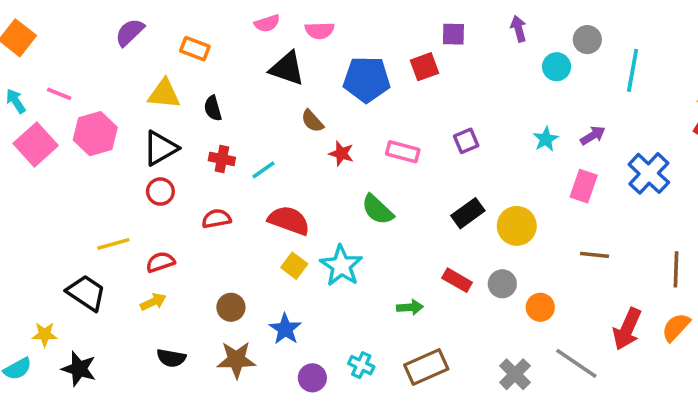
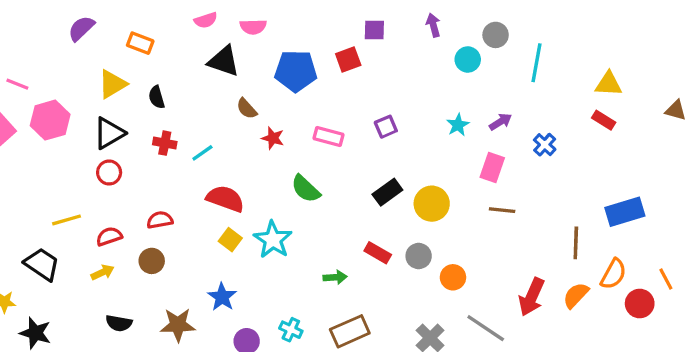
yellow triangle: (164, 94) -> (112, 84), turned -36
blue cross: (649, 173) -> (545, 145), moved, size x0.6
red semicircle: (216, 219) -> (160, 220), moved
brown line: (595, 255) -> (502, 210), moved
brown circle: (231, 307) -> (152, 261), moved

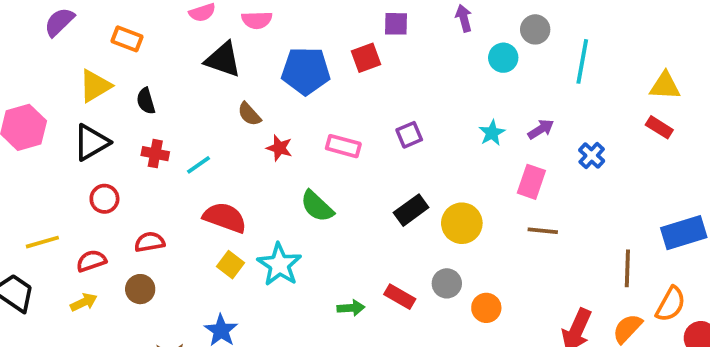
red circle: (109, 172) -> (104, 199), moved
red rectangle: (378, 253) -> (400, 297), moved

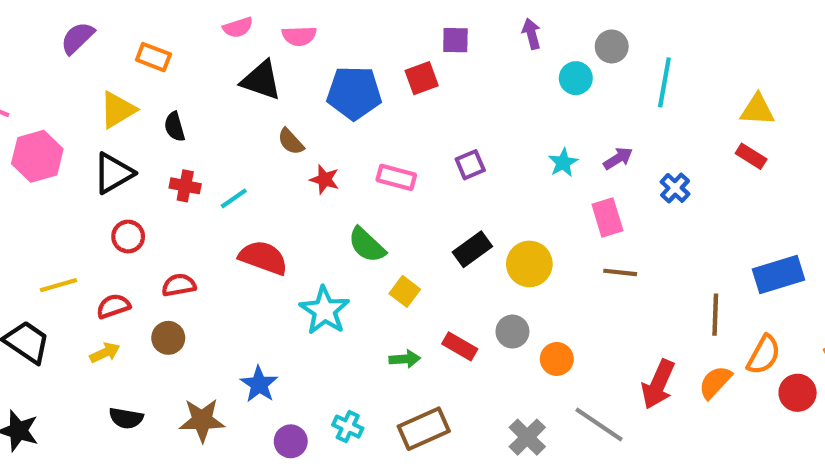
pink rectangle: (531, 182) -> (607, 218), turned -36
yellow square: (230, 265) -> (405, 291), moved

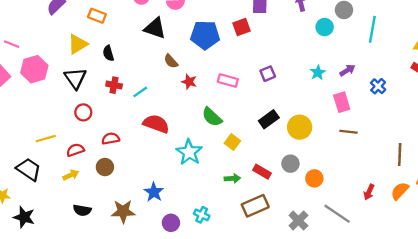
black triangle: (113, 173) -> (75, 78), turned -35
red arrow: (658, 384) -> (369, 192), size x0.6
brown rectangle: (424, 429) -> (255, 206), moved

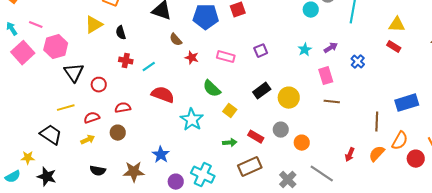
black triangle: (75, 78) -> (74, 73), moved
cyan cross: (202, 215) -> (203, 175), size x1.6

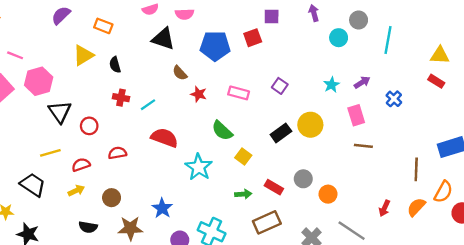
purple square: (261, 51) -> (280, 86), turned -32
yellow circle: (289, 98) -> (310, 125), moved
brown circle: (118, 133) -> (112, 198), moved

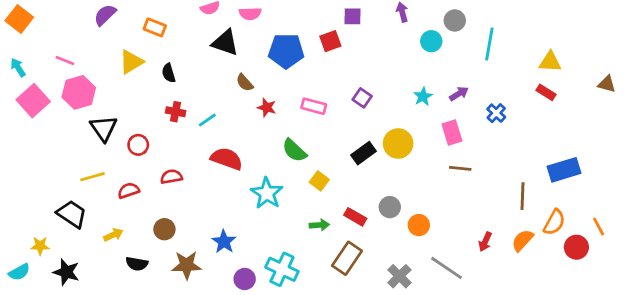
pink line: (15, 55) -> (65, 61), moved
yellow arrow: (76, 191) -> (113, 235), moved
brown rectangle: (267, 222) -> (347, 258), turned -32

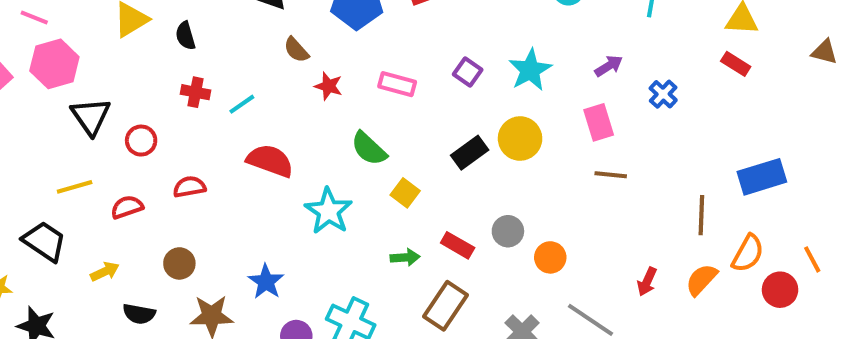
cyan star: (423, 97) -> (530, 70), moved, size x1.5

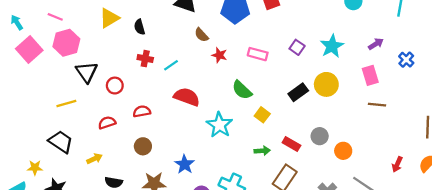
yellow line: (75, 187) -> (66, 104), moved
brown circle: (179, 263) -> (143, 146), moved

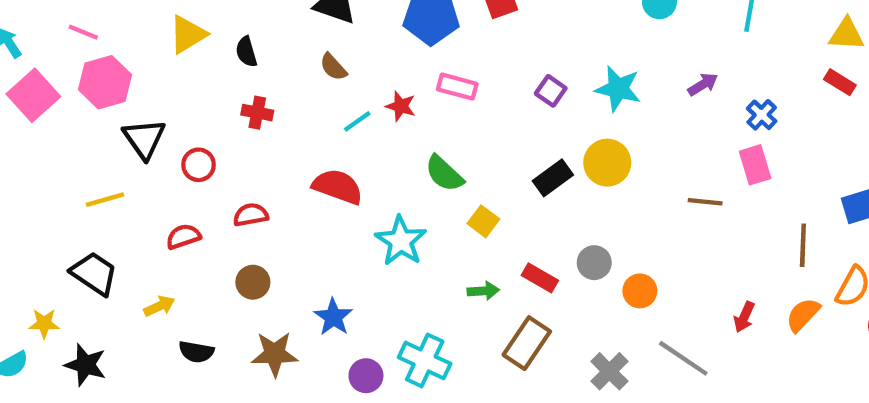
brown semicircle: (201, 35) -> (333, 67), moved
cyan star: (332, 46) -> (618, 89), turned -30
pink rectangle: (258, 54) -> (457, 87), moved
cyan line: (171, 65) -> (357, 121), moved
pink rectangle: (370, 75) -> (755, 165), moved

